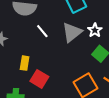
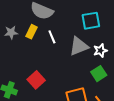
yellow rectangle: (25, 63) -> (31, 32), moved

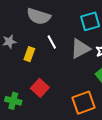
yellow rectangle: (31, 32) -> (29, 54), moved

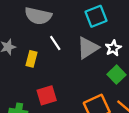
red square: (40, 88) -> (47, 95), turned 36

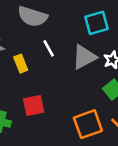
yellow rectangle: (31, 59) -> (21, 64), turned -42

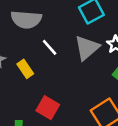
red square: (34, 106) -> (48, 108), turned -35

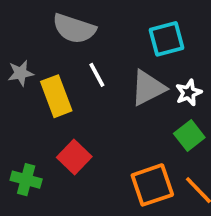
yellow rectangle: (25, 69) -> (56, 96), size x1.5

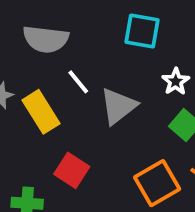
cyan square: (166, 39) -> (142, 31), turned 36
gray triangle: (148, 88) -> (118, 106), moved

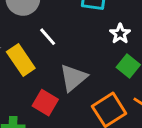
gray triangle: (118, 106) -> (73, 78), moved

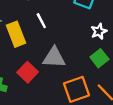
gray triangle: (73, 78) -> (54, 58), turned 30

